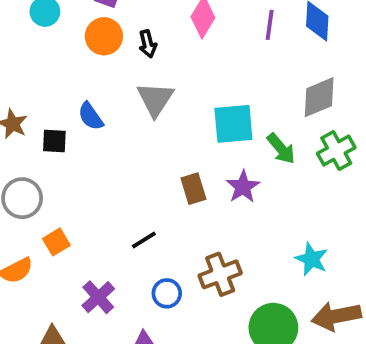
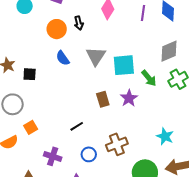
orange circle: (104, 36) -> (57, 29), moved
gray triangle: (155, 99) -> (96, 56), moved
blue semicircle: (91, 116) -> (63, 58), moved
purple cross: (98, 297) -> (53, 156), turned -30

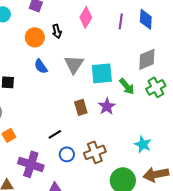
blue circle: (89, 154) -> (67, 154), moved
purple cross: (53, 156) -> (31, 164), size x1.4

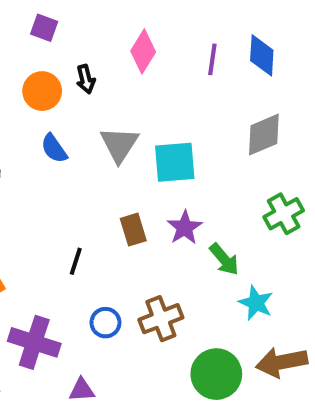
green arrow: (127, 86) -> (224, 259), moved
green cross: (156, 87) -> (284, 214), moved
black line: (55, 134) -> (76, 261), moved, turned -40

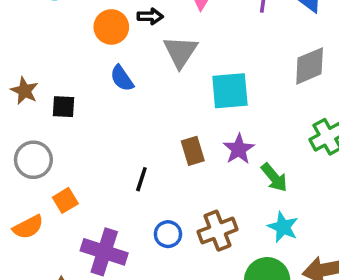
black arrow: (86, 79) -> (150, 16), turned -75
gray triangle: (119, 144) -> (180, 52), moved
cyan star: (256, 303) -> (283, 227), moved

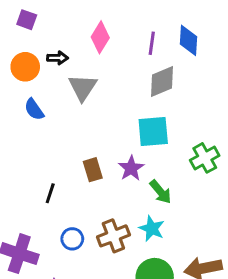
gray diamond: (310, 66) -> (162, 81), moved
cyan square: (230, 91) -> (153, 131), moved
cyan star: (283, 227) -> (152, 229), moved

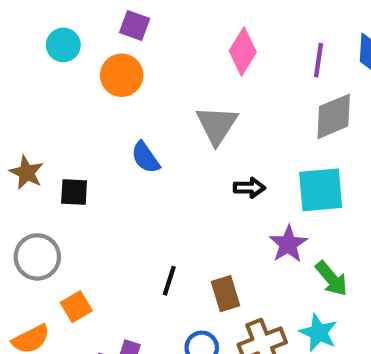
black arrow: (58, 58) -> (249, 188), moved
orange circle: (25, 67) -> (122, 75), moved
brown rectangle: (93, 170) -> (225, 294), moved

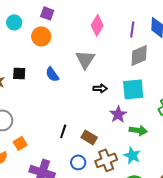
black square: (74, 192) -> (19, 73), moved
green arrow: (331, 279) -> (138, 130), turned -42
brown rectangle: (225, 294) -> (89, 137), turned -42

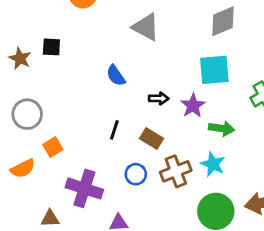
gray triangle: (85, 59) -> (146, 27), turned -35
blue semicircle: (52, 74) -> (116, 76), moved
black arrow: (100, 88) -> (159, 98), moved

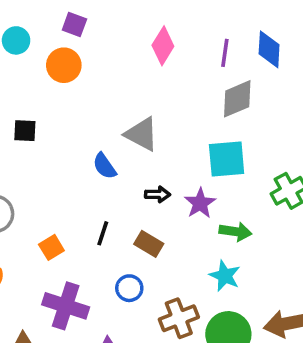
gray triangle: (146, 27) -> (142, 134), moved
orange square: (53, 147) -> (51, 247), moved
brown cross: (176, 171) -> (179, 318), moved

